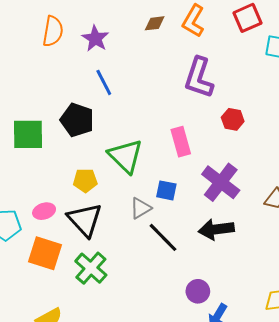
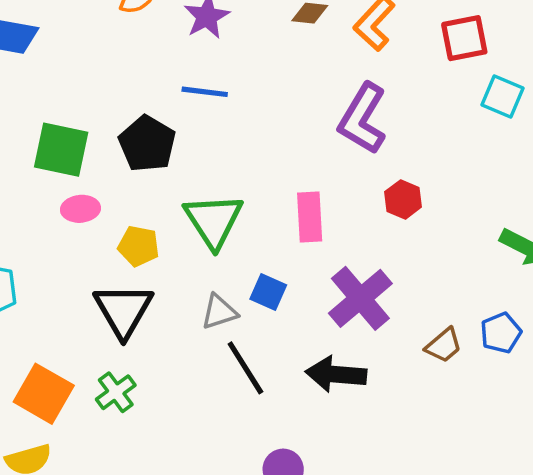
blue line: (104, 82) -> (205, 92), turned -68
pink ellipse: (44, 211) -> (80, 209), moved
orange square: (45, 253) -> (44, 394), moved
green cross: (91, 268) -> (116, 392), size x0.7

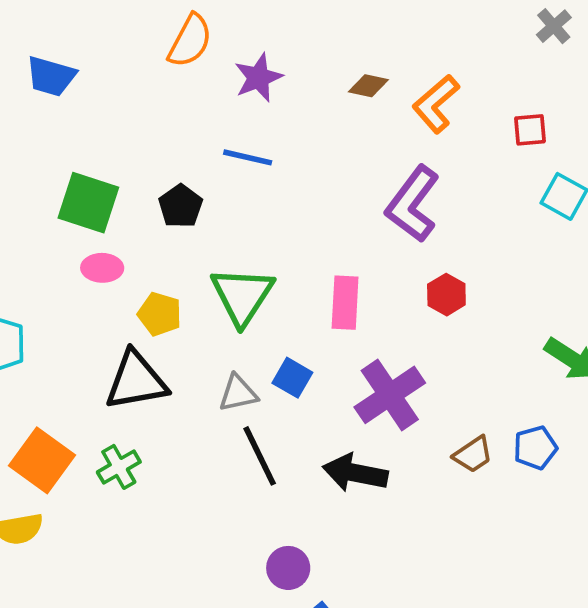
red square: (464, 38) -> (530, 130), size x0.7
black pentagon: (147, 144) -> (181, 206), size x0.7
black triangle: (123, 310) -> (136, 381), turned 44

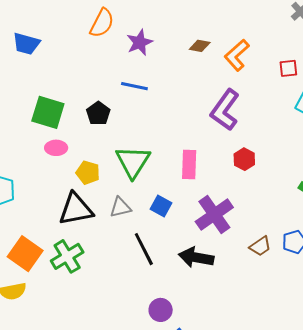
gray triangle: (238, 393) -> (120, 207), moved
green cross: (119, 467) -> (67, 256), size x1.4

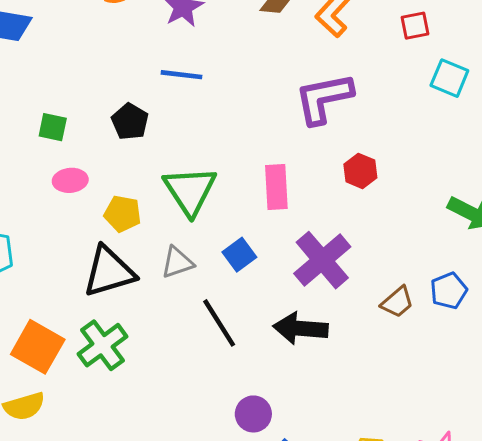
purple L-shape: (225, 110) -> (324, 98), turned 48
green square: (48, 112) -> (53, 127), size x0.6
blue square: (161, 206) -> (239, 255), turned 30

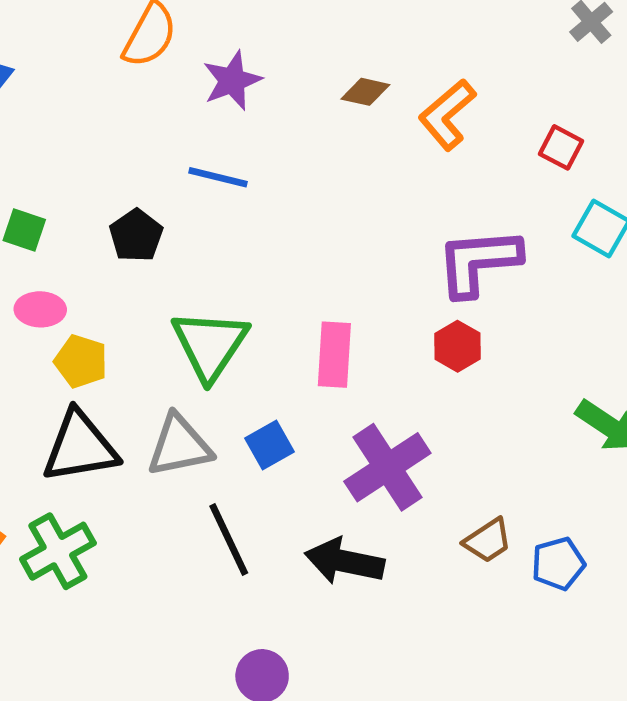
red square: (415, 26) -> (561, 147), turned 32
purple L-shape: (324, 98) -> (479, 262), moved
yellow pentagon: (123, 214) -> (81, 361), moved
gray triangle: (177, 262) -> (179, 446), size x1.4
blue pentagon: (449, 291) -> (558, 564), moved

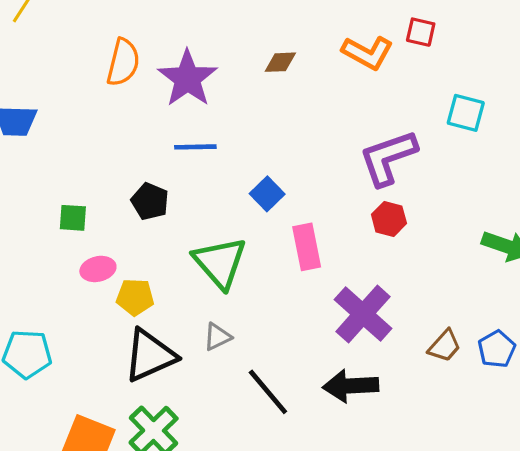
purple star: (232, 81) -> (188, 78), size x1.4
orange L-shape: (447, 115) -> (368, 53), moved, turned -96
red square: (561, 147) -> (421, 32), moved
blue square: (270, 445) -> (267, 194), moved
gray triangle: (179, 446) -> (217, 337), size x0.6

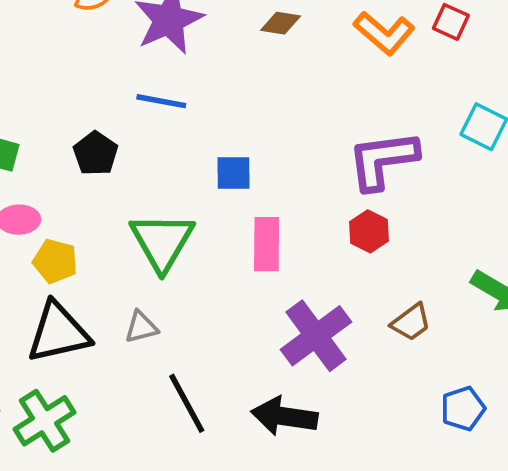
blue square: (267, 194) -> (234, 173), turned 32
brown trapezoid: (445, 346) -> (411, 322), moved

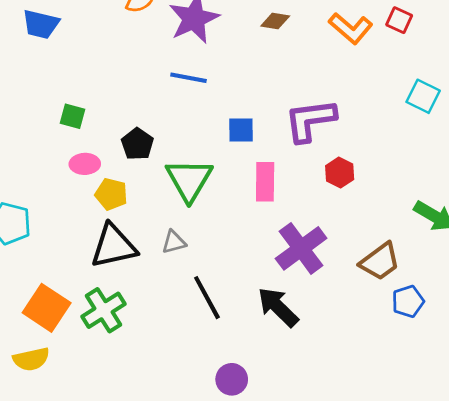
black pentagon: (96, 154) -> (137, 144), moved
purple L-shape: (383, 160) -> (310, 120), moved
brown trapezoid: (411, 322) -> (380, 261), moved, size x1.4
black arrow: (284, 416) -> (278, 307), turned 36

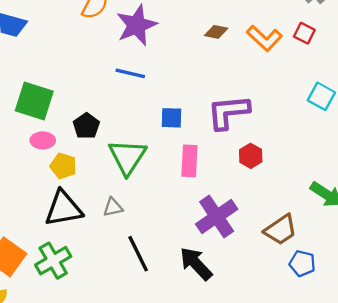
brown diamond: (275, 21) -> (216, 32), moved
green square: (73, 116) -> (34, 101), size x1.8
blue pentagon: (408, 301) -> (302, 263), turned 30

